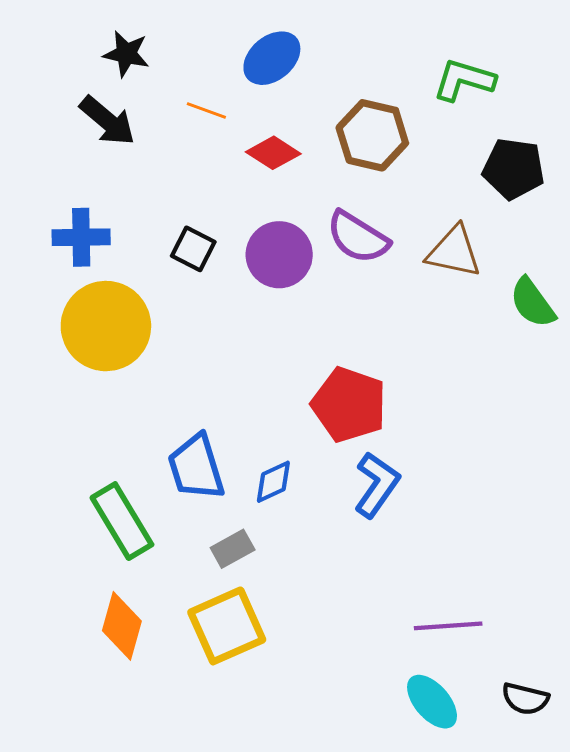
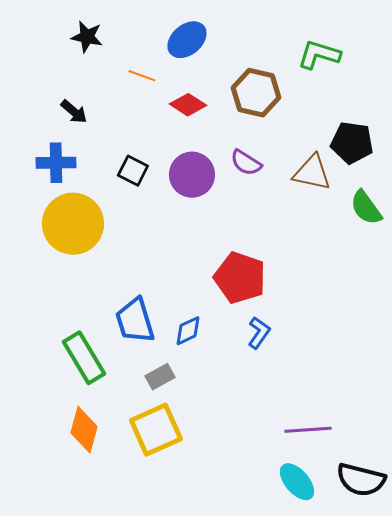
black arrow: (107, 121) -> (74, 112), moved, size x0.7
black pentagon: (514, 169) -> (352, 143), moved
purple semicircle: (358, 237) -> (246, 163), size x0.7
blue L-shape: (377, 485) -> (259, 333), size x0.7
black semicircle: (525, 699) -> (361, 480), size x1.5

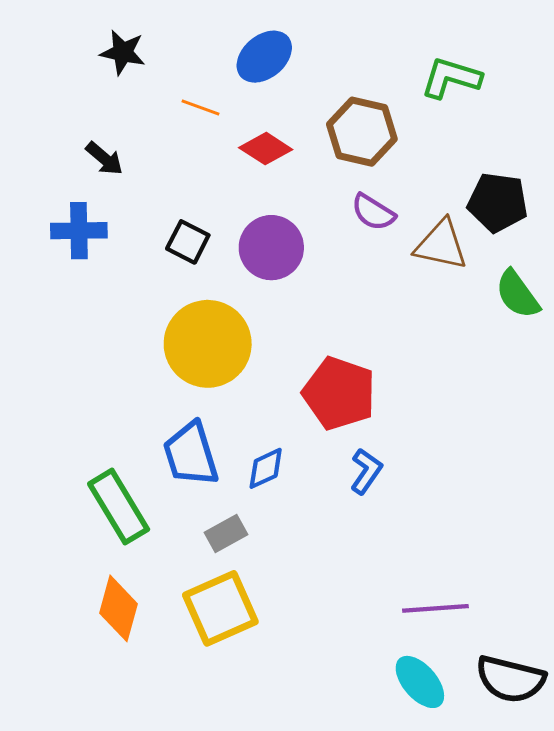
purple semicircle: (246, 163) -> (373, 212), moved
yellow circle: (73, 224) -> (208, 344), moved

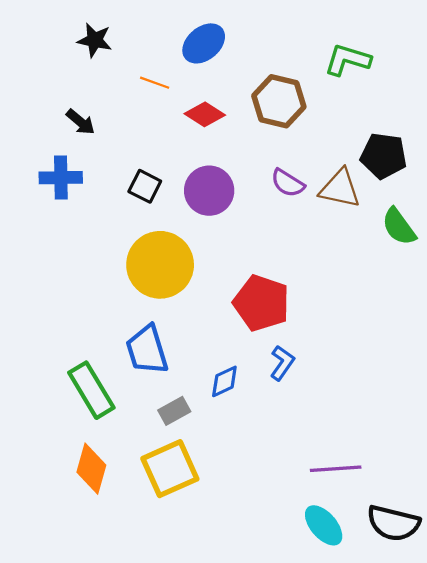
purple semicircle: (373, 212) -> (288, 183), moved
blue diamond: (266, 468) -> (224, 381), moved

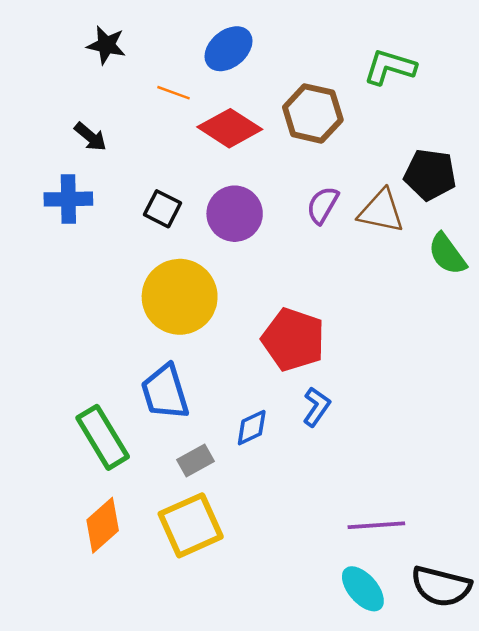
red diamond: (205, 114) -> (230, 128), size x1.4
purple semicircle: (288, 183) -> (323, 205), turned 88
orange diamond: (91, 469) -> (103, 525), turned 33

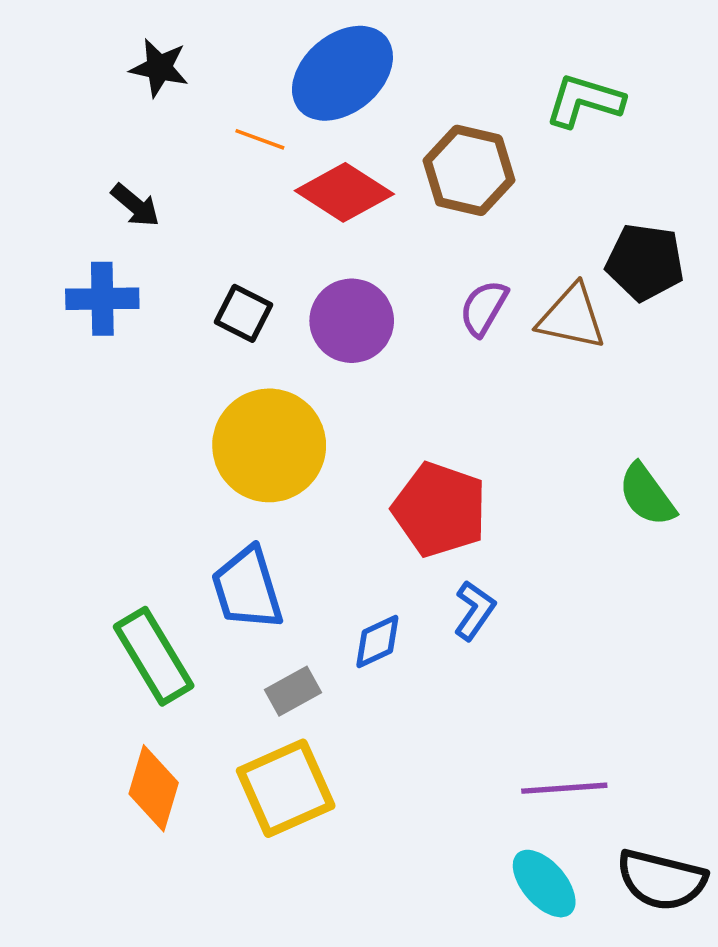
blue ellipse: (228, 49) -> (342, 73), size x1.4
green semicircle: (447, 254) -> (647, 495), moved
orange diamond: (103, 525) -> (154, 788), turned -32

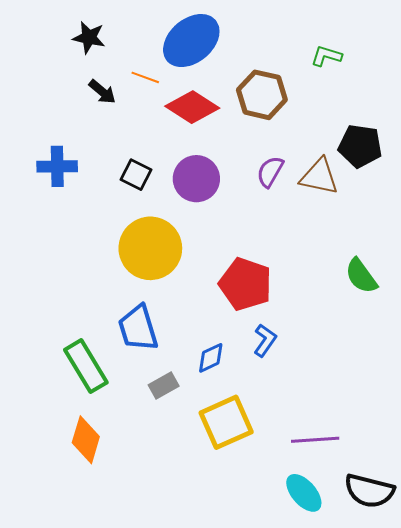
green L-shape: (584, 101) -> (326, 56), size x0.7
black arrow: (135, 205) -> (102, 92), moved
yellow square: (286, 788) -> (226, 422), moved

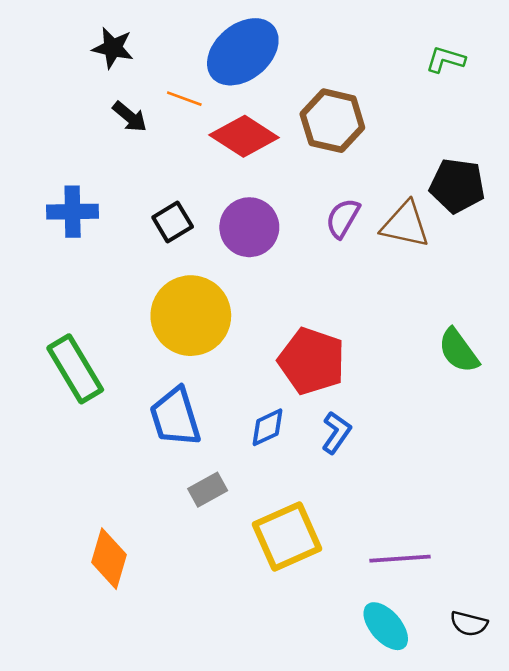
green L-shape: (326, 56) -> (446, 60), moved
black square: (136, 175) -> (173, 222), turned 32
blue diamond: (211, 358) -> (267, 427), moved
green rectangle: (86, 366) -> (75, 369), moved
black semicircle: (369, 491) -> (469, 624), size x0.6

